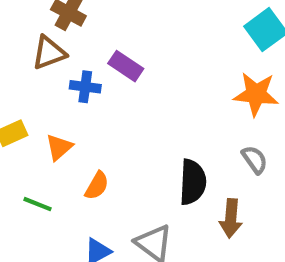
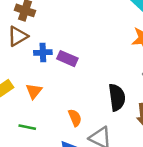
purple rectangle: (126, 66) -> (67, 59), moved
orange semicircle: (97, 186) -> (75, 118), moved, turned -42

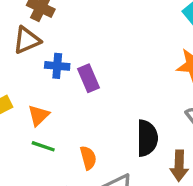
purple rectangle: (67, 59) -> (89, 78), turned 36
green line: (27, 127) -> (43, 146), moved

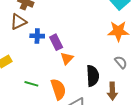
orange triangle: (39, 115) -> (67, 58), moved
orange semicircle: (88, 158) -> (58, 89), size x1.5

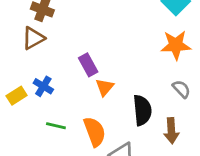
blue cross: (37, 36) -> (43, 86), moved, turned 32

